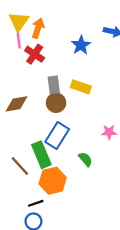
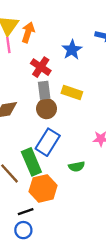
red cross: (35, 54) -> (41, 67), moved
green semicircle: (85, 159) -> (77, 166), turned 119

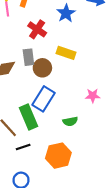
gray rectangle: (44, 90) -> (28, 57), moved
orange hexagon: (43, 188) -> (58, 156), moved
black line: (26, 212) -> (23, 147), moved

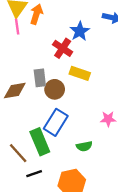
red cross: (37, 29) -> (63, 48), moved

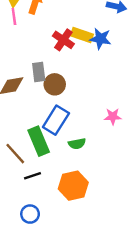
blue star: (80, 31) -> (100, 39), moved, turned -30
yellow rectangle: (80, 73) -> (82, 35), moved
green semicircle: (84, 146) -> (77, 144), moved

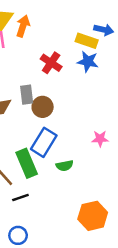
yellow rectangle: (82, 35) -> (87, 41), moved
orange hexagon: (73, 186) -> (93, 216), moved

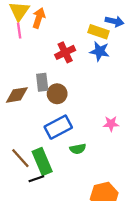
red cross: (51, 63) -> (65, 52), turned 30
blue rectangle: (44, 142) -> (58, 127), turned 30
green rectangle: (27, 163) -> (42, 162), moved

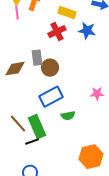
yellow rectangle: (98, 32) -> (67, 13), moved

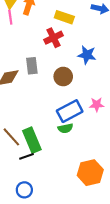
blue star: (87, 31) -> (87, 55), moved
brown circle: (50, 68) -> (63, 77), moved
blue rectangle: (51, 97) -> (70, 111), moved

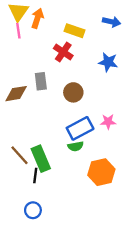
red cross: (53, 38) -> (63, 52), turned -30
blue star: (87, 55) -> (108, 62), moved
black line: (27, 156) -> (35, 175), turned -64
orange hexagon: (90, 173) -> (101, 172), moved

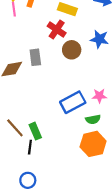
brown circle: (73, 92) -> (72, 50), moved
green semicircle: (76, 146) -> (93, 119), moved
green rectangle: (41, 159) -> (35, 131), size x0.7

